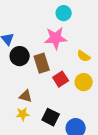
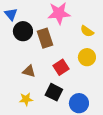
red square: (61, 79) -> (61, 67), moved
yellow star: (23, 114) -> (26, 99), moved

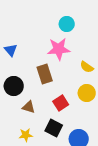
black circle: (23, 31) -> (14, 86), moved

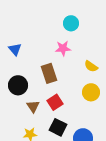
pink star: (59, 49) -> (63, 48), size x0.7
red square: (61, 103) -> (55, 102), moved
brown triangle: (29, 107) -> (33, 106), turned 40

